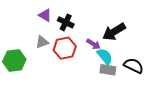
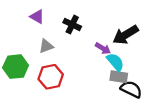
purple triangle: (45, 15) -> (37, 17), moved
red hexagon: (65, 48) -> (51, 77), moved
black semicircle: (134, 66) -> (131, 89), moved

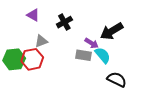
black cross: (72, 25) -> (64, 22), turned 35
red hexagon: (51, 77) -> (32, 59), moved
gray rectangle: (119, 77) -> (84, 55), moved

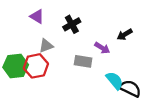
black arrow: (112, 31) -> (125, 34), size x0.6
gray rectangle: (84, 55) -> (83, 61), moved
cyan semicircle: (103, 55) -> (115, 81), moved

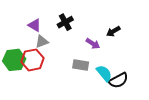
purple triangle: (37, 16) -> (35, 25), moved
gray rectangle: (83, 61) -> (81, 65), moved
black semicircle: (130, 88) -> (118, 80), turned 126

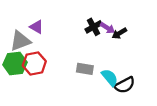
black cross: (65, 22) -> (94, 27), moved
gray triangle: (42, 42) -> (20, 41), moved, size x1.5
purple arrow: (93, 44) -> (108, 28), moved

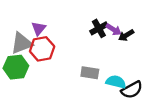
purple triangle: (36, 27) -> (39, 28), turned 40
red hexagon: (34, 63) -> (42, 49), moved
cyan semicircle: (110, 77) -> (116, 82), turned -36

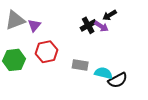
black arrow: (126, 35) -> (110, 15), moved
gray triangle: (22, 43) -> (15, 20), moved
red hexagon: (42, 49) -> (47, 52), moved

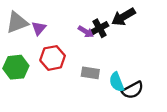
black arrow: (110, 15) -> (124, 17), size x1.5
purple arrow: (101, 26) -> (86, 32), moved
cyan semicircle: (103, 73) -> (117, 82), turned -126

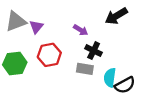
black cross: (99, 28) -> (94, 51), moved, turned -35
cyan semicircle: (117, 82) -> (110, 78), turned 30

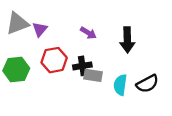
black arrow: (116, 16) -> (127, 40), moved, turned -60
black cross: (94, 51) -> (82, 66), moved, turned -35
black semicircle: (125, 85) -> (147, 84), moved

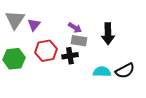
gray triangle: (17, 23) -> (15, 20), turned -35
gray rectangle: (93, 75) -> (79, 41), moved
cyan semicircle: (120, 85) -> (102, 72), turned 84

